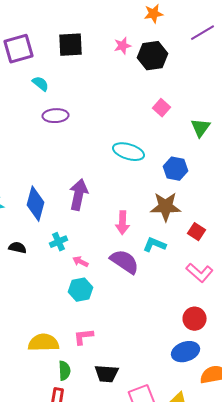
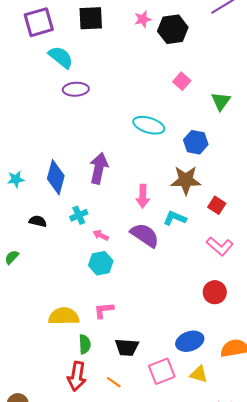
cyan semicircle: (40, 84) -> (61, 57), size x1.5
blue ellipse: (186, 352) -> (190, 341), moved

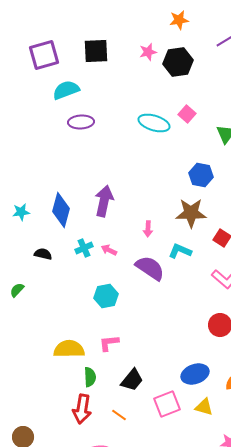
cyan semicircle: (61, 57) -> (66, 90), turned -60
cyan ellipse: (149, 125) -> (154, 123), moved
pink arrow: (143, 196) -> (148, 229), size x0.7
pink arrow: (101, 235) -> (109, 250), moved
black trapezoid: (127, 347) -> (132, 380), turned -55

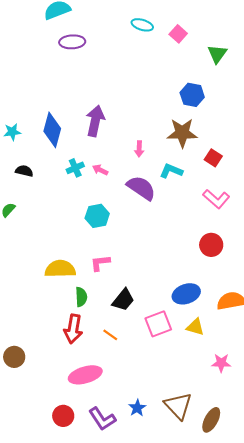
cyan ellipse: (154, 123) -> (142, 25), moved, size x0.7
black semicircle: (43, 254) -> (24, 171), moved

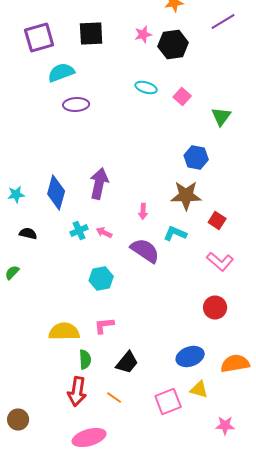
pink square: (158, 324) -> (168, 402), moved

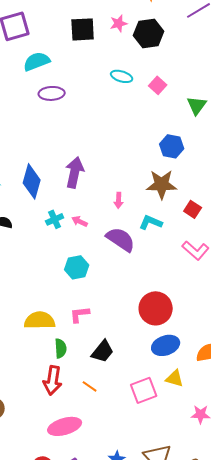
black square: (91, 34) -> (83, 29), moved
red circle: (215, 308) -> (156, 308), moved, size x1.4

